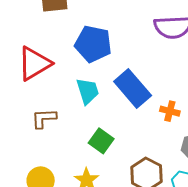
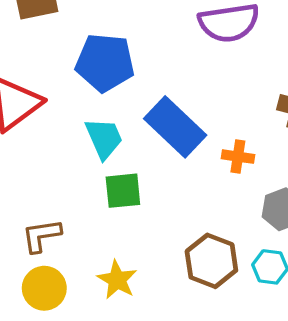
brown L-shape: (44, 118) -> (41, 236), moved
green square: (101, 141) -> (123, 191), moved, turned -35

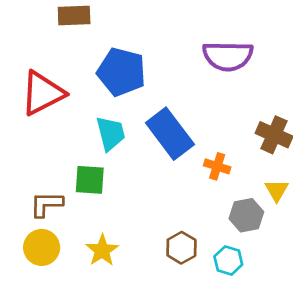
green square: (123, 191) -> (90, 180), moved
brown hexagon: (211, 261) -> (181, 248), size x0.7

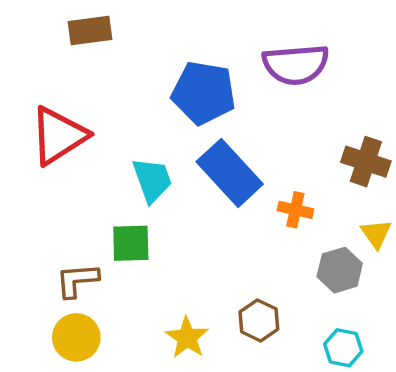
blue pentagon: (121, 72) -> (204, 93), moved
yellow star: (102, 250) -> (187, 338), moved
cyan hexagon: (228, 261) -> (343, 348), moved

